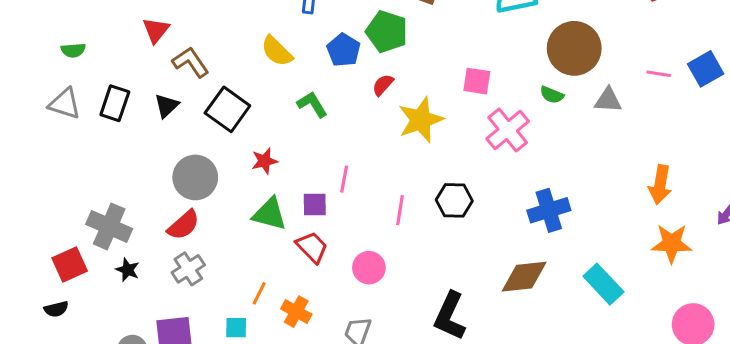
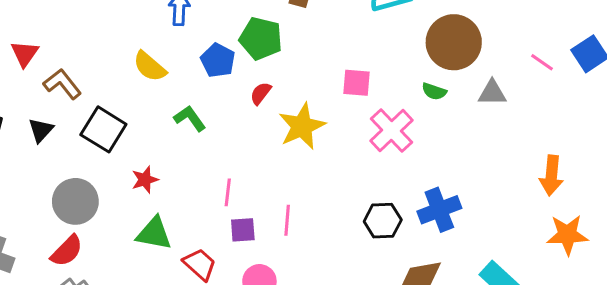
pink line: (659, 74) -> (542, 62), turned 30
black hexagon: (454, 200) -> (383, 221), moved
purple square: (315, 205) -> (243, 230), moved

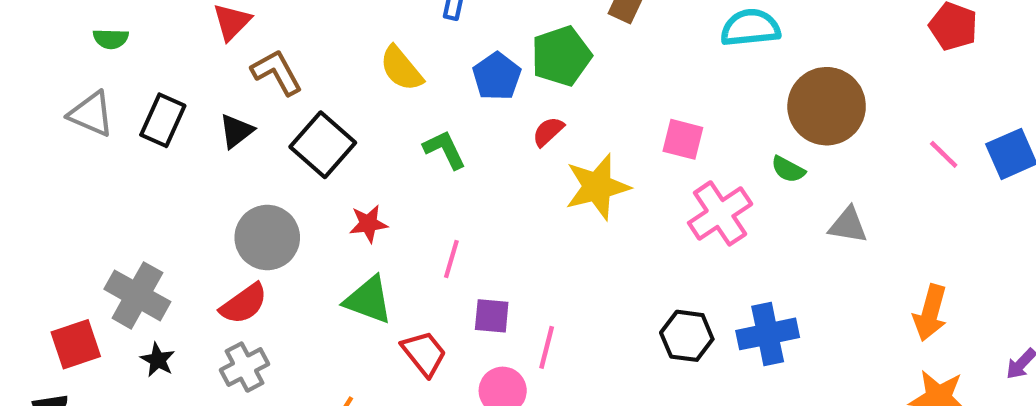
green pentagon: (261, 39) -> (561, 56), turned 30
gray triangle: (492, 93) -> (848, 225), moved
pink line: (228, 192) -> (451, 259), moved
pink line: (287, 220) -> (547, 347), moved

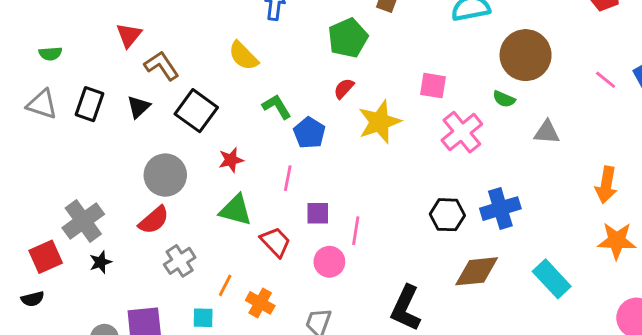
blue pentagon: (497, 76) -> (309, 133), moved
gray cross: (137, 295) -> (83, 221), turned 30
black star: (158, 360) -> (100, 262), turned 30
gray cross: (245, 367) -> (180, 261), moved

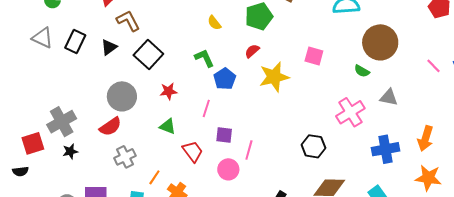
yellow semicircle: (243, 56) -> (214, 23), moved, size x0.7
pink cross: (462, 132) -> (350, 112), moved
blue cross: (500, 209) -> (385, 149), moved
green triangle: (236, 210) -> (168, 126), size x0.7

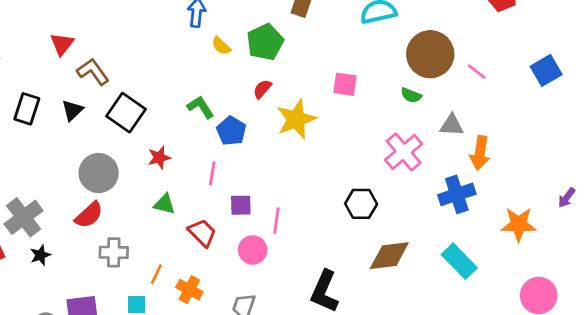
yellow semicircle: (214, 23) -> (221, 46), moved
pink line: (433, 66) -> (477, 72), moved
orange arrow: (426, 138) -> (480, 153), moved
gray cross: (125, 157) -> (114, 252), turned 35

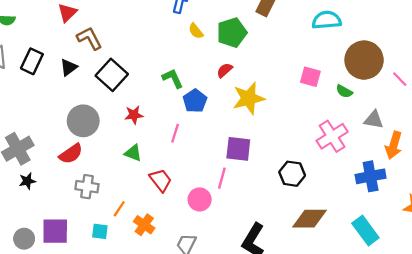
pink square: (345, 84) -> (310, 77), moved
purple square: (241, 205) -> (238, 149), moved, size x1.4

